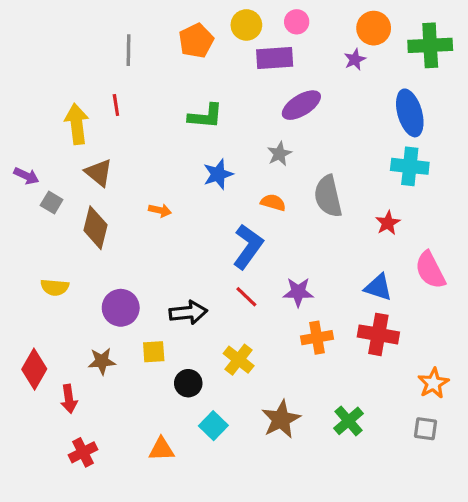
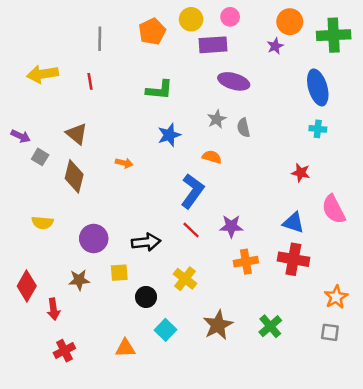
purple ellipse: (301, 105) -> (234, 81), turned 48
yellow arrow: (77, 124) -> (43, 74), moved, turned -92
cyan cross: (410, 166) -> (318, 129), size x0.6
gray semicircle: (328, 196) -> (243, 128), moved, size x0.6
red star: (388, 223) -> (301, 173), turned -30

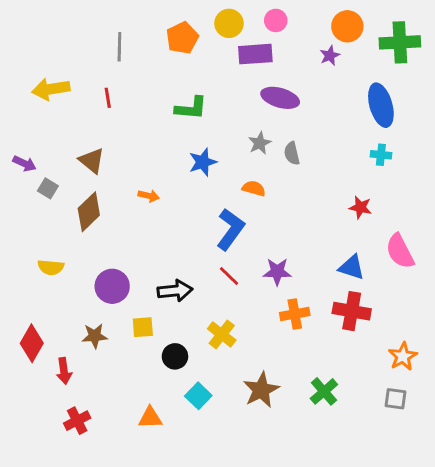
brown diamond: (74, 176) -> (89, 212), turned 32

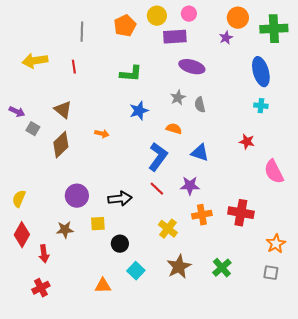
yellow semicircle: (51, 267) -> (19, 199), moved, turned 108
blue triangle: (352, 267) -> (200, 153), moved
yellow cross: (222, 334) -> (168, 229), moved
red cross: (77, 421) -> (41, 288), moved

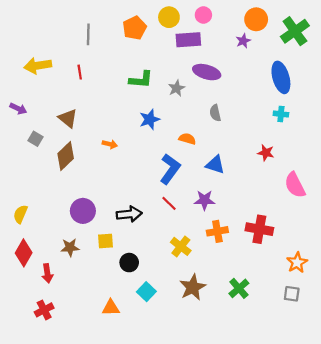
green cross: (274, 29) -> (295, 31), turned -32
gray star: (178, 98) -> (177, 88), moved
purple arrow: (17, 112) -> (18, 109), moved

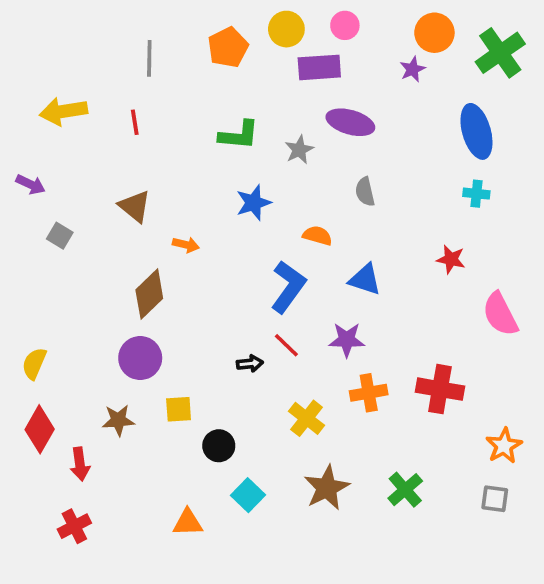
brown triangle: (68, 118) -> (135, 206), moved
brown diamond: (66, 156) -> (149, 294), moved
black arrow: (129, 214) -> (250, 364), moved, size x0.6

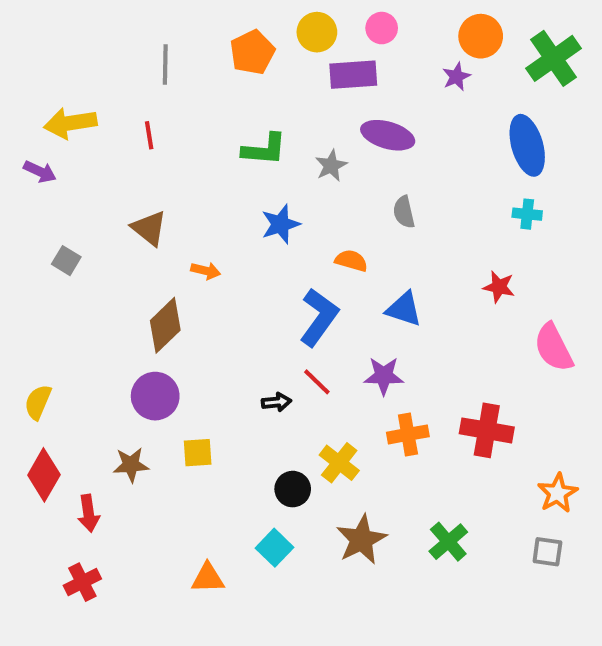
purple arrow: (31, 184) -> (40, 172), moved
black circle: (219, 446) -> (293, 489), moved

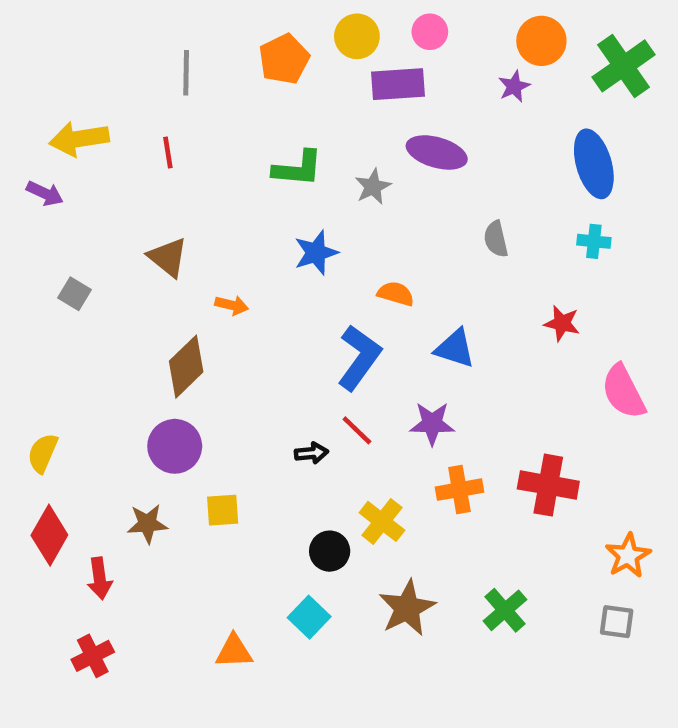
gray semicircle: (404, 212) -> (496, 239), moved

